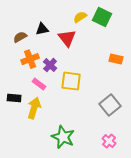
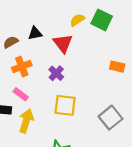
purple cross: (50, 65) -> (56, 73), moved
yellow square: (71, 81) -> (65, 105), moved
pink rectangle: (39, 84) -> (21, 94), moved

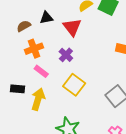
pink rectangle: (21, 94) -> (41, 71), moved
yellow square: (65, 105) -> (74, 85), turned 30

